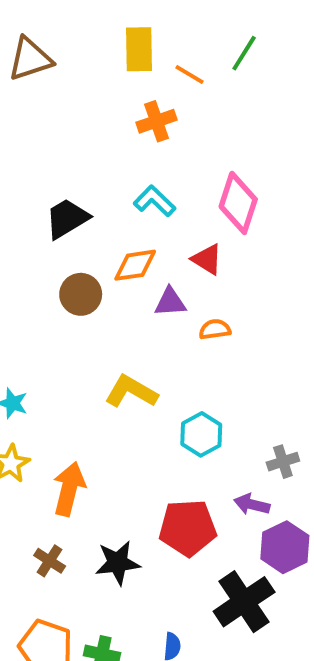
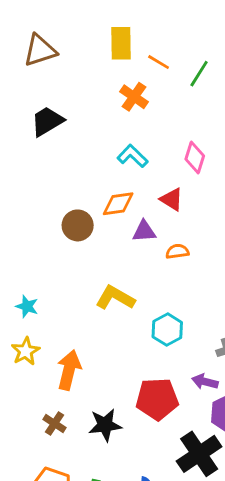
green line: (244, 53) -> (199, 74), moved
orange cross: (157, 121) -> (134, 97), turned -36
pink diamond: (238, 203) -> (195, 157), size x0.7
black trapezoid: (67, 218) -> (47, 121), moved

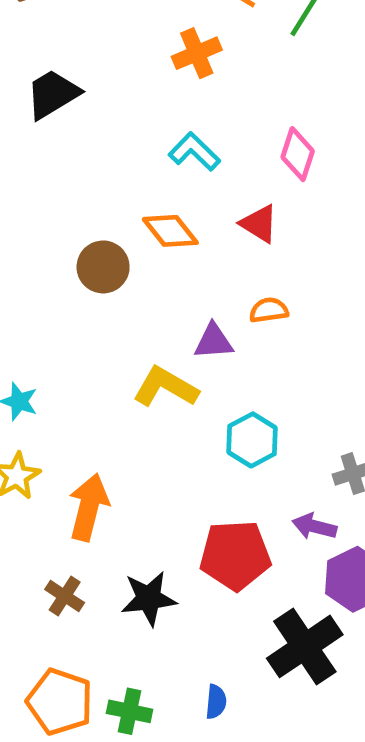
orange cross: (134, 97) -> (197, 53), turned 32
orange diamond: (118, 204) -> (170, 231), turned 60
purple triangle: (144, 231) -> (214, 341), moved

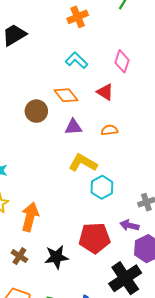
purple triangle: (214, 341) -> (73, 127), moved
yellow L-shape: (166, 387) -> (83, 163), moved

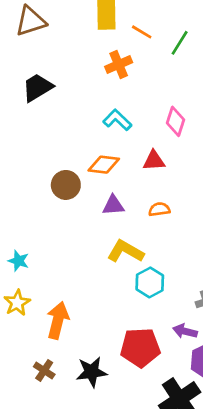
red triangle: (105, 92) -> (154, 161), turned -36
orange diamond: (66, 95) -> (104, 165), turned -45

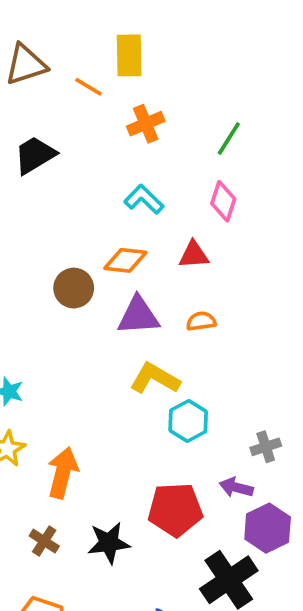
orange line: (142, 32) -> (88, 87), moved
green line: (180, 43) -> (229, 138), moved
purple triangle: (113, 205) -> (138, 316), size x1.4

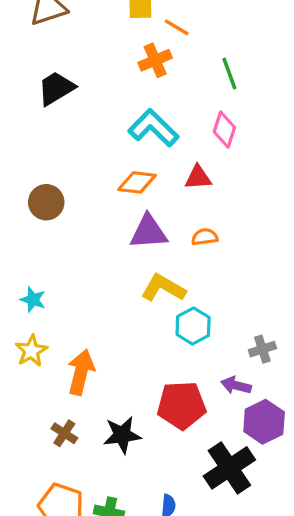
orange line: (88, 87) -> (177, 27), moved
green line: (229, 138) -> (229, 74), turned -52
cyan L-shape: (144, 199) -> (153, 128), size x1.4
brown circle: (74, 288) -> (46, 202), moved

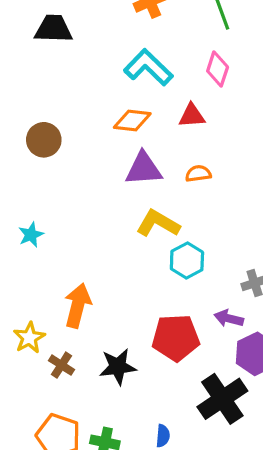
black trapezoid: (56, 88) -> (53, 29), turned 33
cyan star: (33, 300) -> (31, 235), turned 30
yellow star: (31, 351) -> (29, 338), moved

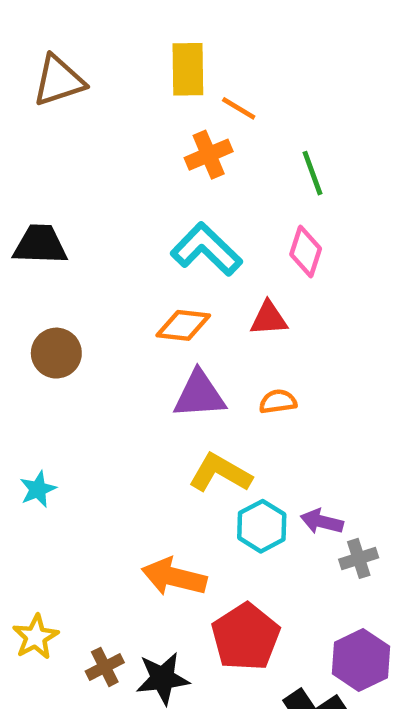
black trapezoid: (53, 29) -> (40, 245), moved
orange arrow: (78, 306) -> (174, 577), moved, turned -90
purple arrow: (229, 318) -> (322, 522), moved
red pentagon: (176, 338) -> (246, 637), turned -30
brown cross: (61, 365) -> (105, 667), moved, turned 30

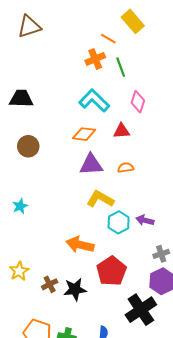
yellow rectangle: (188, 69) -> (133, 21), moved, turned -40
green line: (313, 173) -> (121, 67), moved
gray cross: (359, 558) -> (161, 254), moved

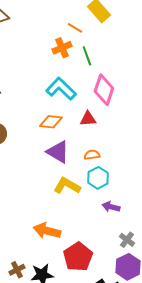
pink diamond: (138, 102) -> (104, 90), size x1.4
purple triangle: (91, 165) -> (58, 152), turned 35
cyan hexagon: (119, 222) -> (98, 178), moved
gray cross: (161, 254) -> (127, 240), turned -35

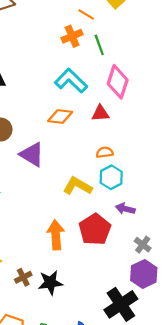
purple triangle: (58, 152) -> (32, 155), moved
orange arrow: (47, 231) -> (56, 235), turned 72
red pentagon: (78, 257) -> (95, 229), moved

